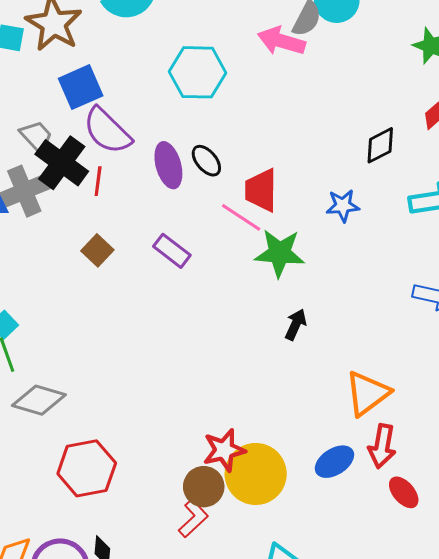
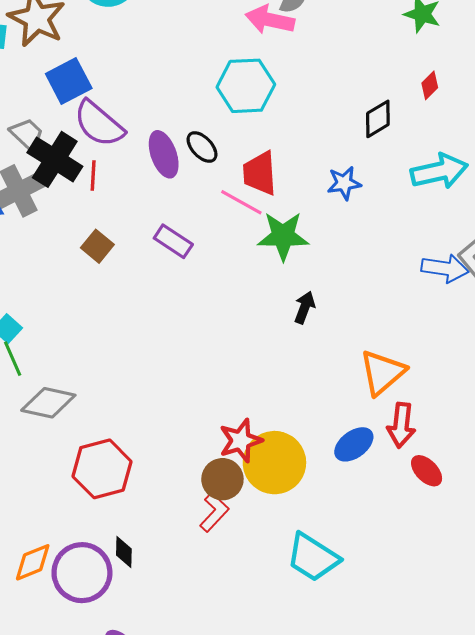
cyan hexagon: (198, 72) -> (246, 86), moved

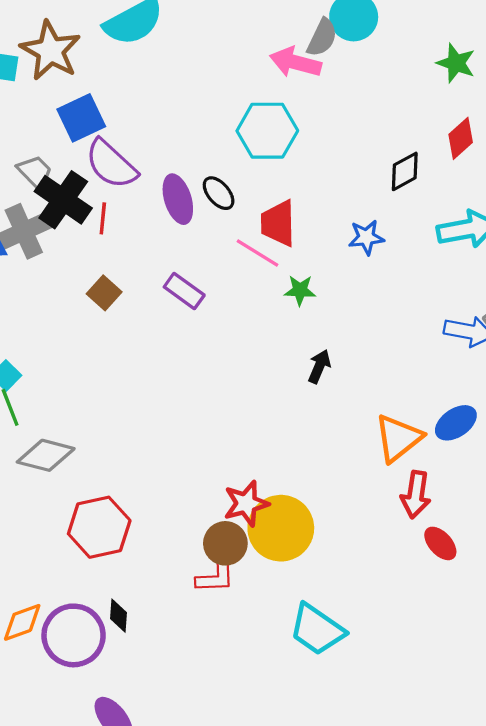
red diamond: (430, 85) -> (461, 138), size x1.4
green star: (283, 236) -> (300, 290), size x0.6
blue ellipse: (354, 444) -> (456, 423), moved
red L-shape: (214, 512) -> (215, 578), turned 42

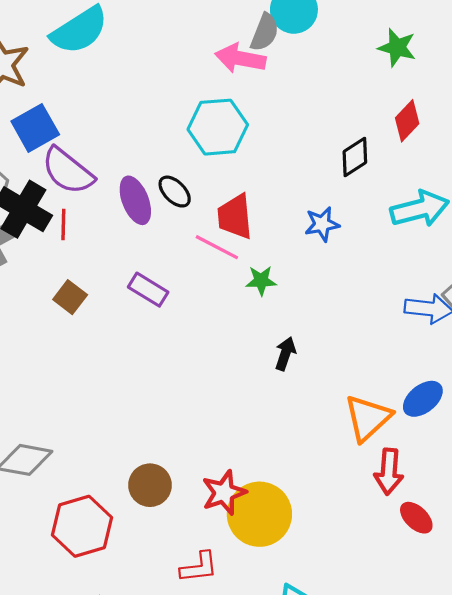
brown circle: (225, 543) -> (150, 485), moved

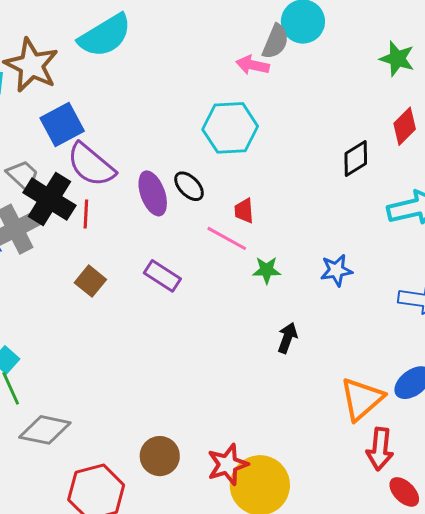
pink arrow: (240, 58) -> (253, 65), size x0.7
red trapezoid: (235, 217) -> (244, 211), size x0.6
blue star: (322, 224) -> (336, 270), moved

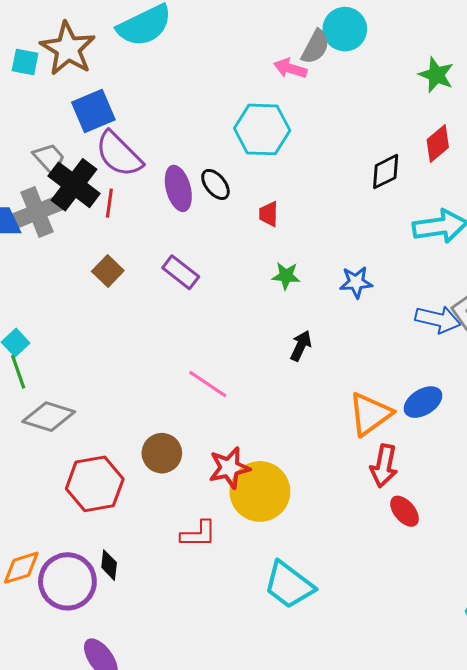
pink line: (227, 238) -> (208, 384), moved

